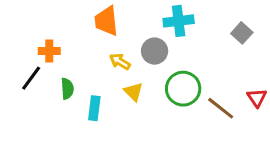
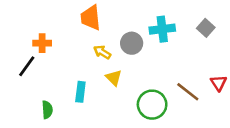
cyan cross: (179, 21) -> (162, 29), moved
green semicircle: (67, 89) -> (47, 110), moved
green circle: (183, 89) -> (152, 105), moved

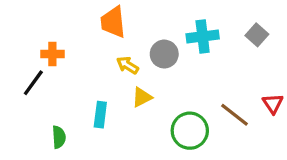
yellow triangle: (114, 78) -> (142, 97), turned 48

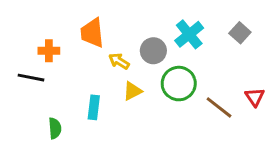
orange trapezoid: (113, 22) -> (92, 33), moved
cyan cross: (203, 36) -> (189, 34), turned -32
black line: (33, 83) -> (31, 78), turned 65
green circle: (190, 131) -> (179, 84), moved

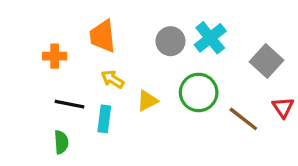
gray square: (240, 33) -> (266, 61), moved, size x1.4
gray circle: (153, 51) -> (170, 41), moved
yellow arrow: (119, 61) -> (113, 79), moved
black line: (31, 78) -> (70, 104), moved

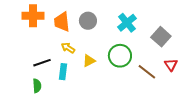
gray circle: (170, 41) -> (88, 21), moved
orange cross: (55, 56) -> (33, 16), moved, size x1.5
black line: (70, 104) -> (42, 63), turned -30

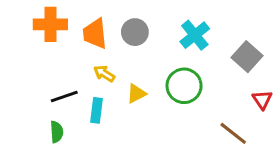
brown line: (147, 72) -> (233, 133), moved

